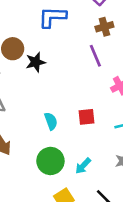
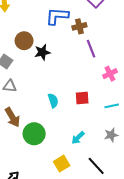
brown cross: (104, 27) -> (79, 26), moved
green circle: (50, 161) -> (34, 134), moved

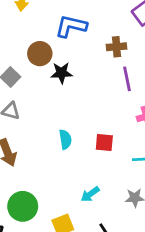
blue L-shape: (57, 16) -> (71, 26), moved
green circle: (34, 134) -> (23, 206), moved

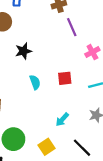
black star: (62, 73) -> (23, 51), moved

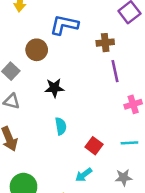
red square: (65, 78) -> (94, 146), moved, turned 32

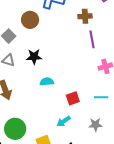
black star: (54, 88) -> (34, 57), moved
cyan semicircle: (61, 126) -> (47, 82), turned -88
red square: (94, 146) -> (73, 98), turned 32

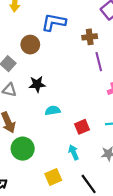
cyan arrow: (64, 121) -> (74, 152), turned 104
green circle: (15, 129) -> (23, 149), moved

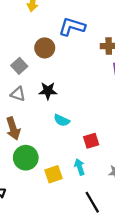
cyan semicircle: (53, 110) -> (62, 120), turned -152
yellow square: (53, 177) -> (54, 174), moved

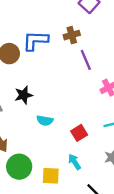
blue L-shape: (72, 27) -> (35, 41), moved
yellow square: (54, 174) -> (51, 176), turned 36

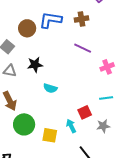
purple line: (86, 60) -> (83, 48), moved, turned -48
red square: (79, 133) -> (85, 112), moved

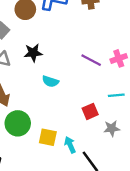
purple line: (83, 48) -> (91, 60), moved
cyan arrow: (71, 126) -> (70, 145), moved

